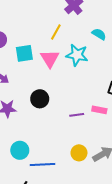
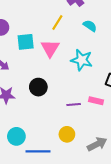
cyan semicircle: (99, 34) -> (90, 26), moved
cyan star: (77, 55) -> (82, 60), moved
yellow circle: (79, 153) -> (67, 134), moved

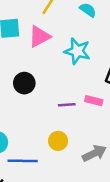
pink triangle: (50, 48) -> (39, 36), turned 30

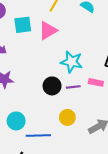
cyan star: (77, 51) -> (72, 62), moved
black circle: (24, 83) -> (52, 86), moved

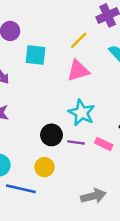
pink triangle: (48, 31) -> (78, 71), moved
yellow circle: (67, 117) -> (44, 167), moved

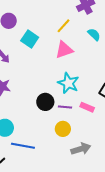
cyan square: (35, 55) -> (30, 39), turned 30
yellow circle: (44, 167) -> (63, 129), moved

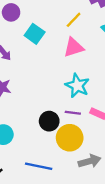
black circle: (45, 102) -> (49, 121), moved
yellow circle: (63, 129) -> (70, 138), size x1.5
blue line: (23, 146) -> (39, 166), moved

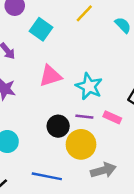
pink triangle: (74, 47) -> (50, 76), moved

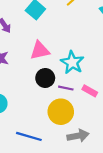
black circle: (58, 126) -> (45, 78), moved

